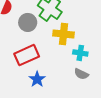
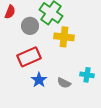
cyan cross: (80, 53) -> (87, 75), moved
gray semicircle: (81, 74) -> (64, 83), moved

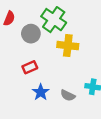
red rectangle: (29, 57) -> (30, 67), size x0.6

